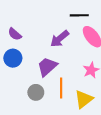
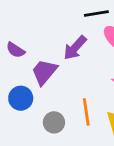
blue circle: (13, 58) -> (21, 98), moved
purple trapezoid: (47, 67) -> (44, 72), moved

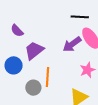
purple arrow: (75, 48) -> (72, 44), moved
orange line: (86, 112) -> (48, 77), moved

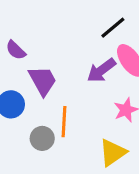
black line: (80, 17) -> (113, 28), turned -42
purple trapezoid: (34, 50) -> (43, 81), turned 100

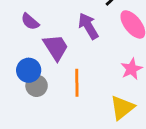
purple arrow: (101, 70) -> (88, 26), moved, turned 100
gray circle: (42, 138) -> (37, 86), moved

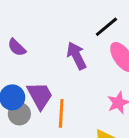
purple trapezoid: (56, 47) -> (40, 96), moved

